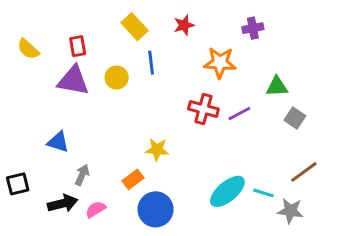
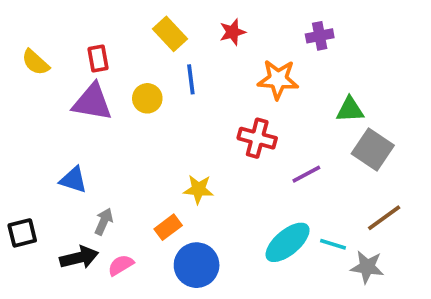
purple line: (239, 114) -> (306, 174), moved
gray square: (295, 118) -> (373, 150), size x1.5

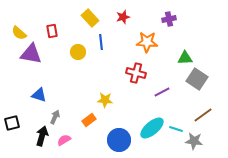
purple triangle: (92, 102) -> (31, 54), moved
black arrow: (79, 258) -> (42, 136), turned -60
blue circle: (197, 265) -> (119, 140), moved

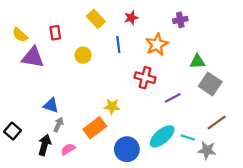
blue line: (101, 42) -> (118, 44), moved
orange star: (147, 42) -> (157, 44), turned -30
blue triangle: (39, 95) -> (51, 105), moved
orange rectangle: (89, 120) -> (95, 128), size x1.5
black square: (12, 123) -> (13, 131), turned -35

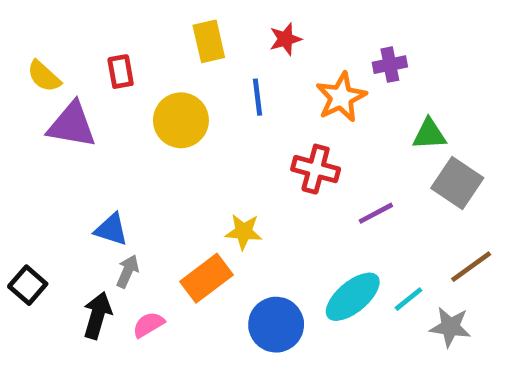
yellow rectangle: (96, 19) -> (209, 41), turned 30
purple cross: (180, 20) -> (390, 65), moved
yellow circle: (83, 55) -> (181, 120), size x1.5
cyan line: (188, 137) -> (408, 299), turned -56

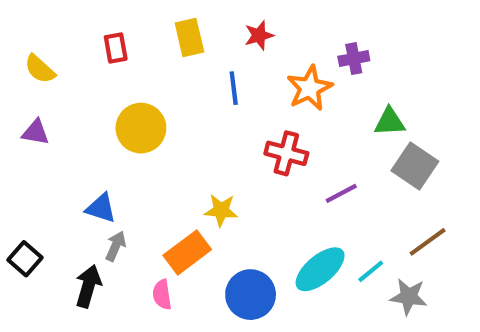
red rectangle: (121, 72) -> (116, 48), moved
yellow circle: (181, 120) -> (141, 128), moved
purple triangle: (72, 125) -> (36, 132), moved, size x0.6
pink semicircle: (148, 325) -> (162, 295), moved, turned -68

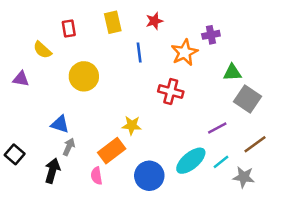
yellow semicircle: (40, 69) -> (42, 50), moved
purple line: (341, 193) -> (217, 128), moved

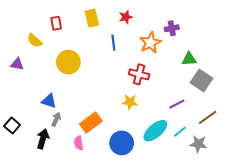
yellow star: (132, 125) -> (130, 102), moved

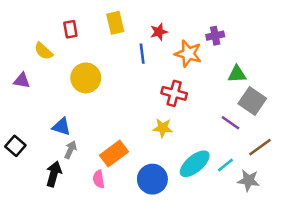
red star: (126, 17) -> (159, 32), moved
orange star: (150, 43) -> (188, 54), turned -30
purple line: (177, 104) -> (231, 123), moved, turned 63
black square: (12, 126) -> (15, 146), moved

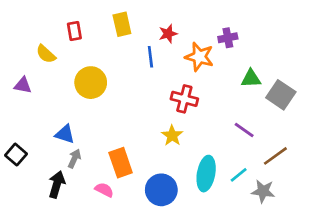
gray square: (252, 101) -> (281, 95), moved
yellow star: (163, 128) -> (172, 136), turned 30
orange rectangle: (114, 154) -> (121, 163), turned -72
cyan ellipse: (195, 164) -> (206, 174), turned -40
pink semicircle: (99, 179) -> (104, 190), turned 126

